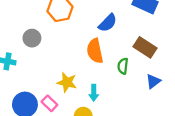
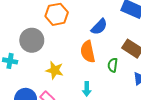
gray circle: (32, 38) -> (32, 40), size x1.5
yellow star: (67, 82) -> (55, 70), moved

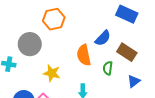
blue semicircle: (99, 27) -> (103, 38), moved

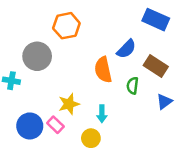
yellow star: (52, 73) -> (69, 104), moved, turned -30

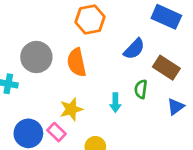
orange hexagon: (66, 26) -> (90, 20), moved
orange semicircle: (103, 70) -> (77, 62), moved
cyan arrow: (102, 114) -> (115, 103), moved

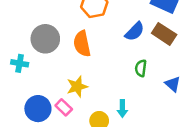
brown rectangle: (166, 68) -> (164, 34), moved
cyan arrow: (115, 103) -> (122, 109), moved
blue triangle: (176, 107) -> (173, 84), turned -42

